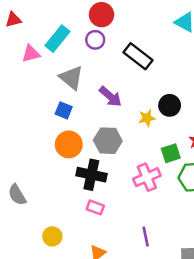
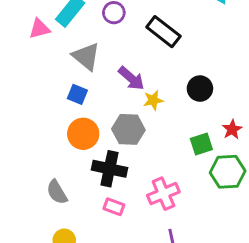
yellow star: (147, 118) -> (153, 100), moved
pink cross: (147, 177) -> (163, 194), moved
gray semicircle: (17, 195) -> (57, 192), moved

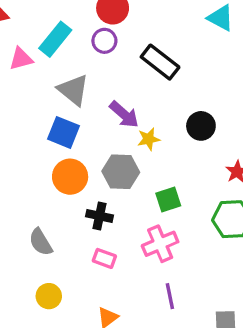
blue square: (77, 94) -> (64, 132), size x1.4
green square: (201, 144) -> (168, 200), moved
black cross: (109, 169) -> (100, 216), size x0.7

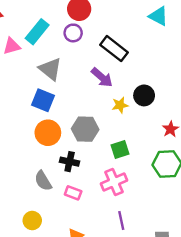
purple arrow: (124, 114) -> (102, 77), moved
yellow star: (149, 139) -> (120, 105), moved
gray semicircle: (41, 242) -> (43, 181), moved

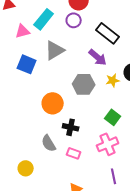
gray triangle: (50, 69) -> (55, 50), turned 50
blue square: (43, 100) -> (27, 64), moved
gray hexagon: (85, 129) -> (84, 84), moved
green square: (120, 150) -> (113, 117), turned -35
yellow circle: (32, 221) -> (26, 168), moved

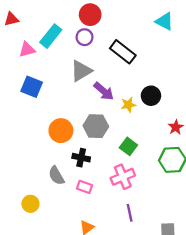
gray triangle: (55, 50) -> (81, 71), moved
purple arrow: (98, 57) -> (104, 91), moved
gray hexagon: (84, 84) -> (96, 126), moved

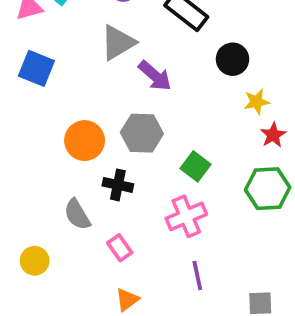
black circle: (151, 96) -> (232, 59), moved
yellow star: (128, 105) -> (257, 102), moved
pink rectangle: (85, 187) -> (120, 248), moved, turned 35

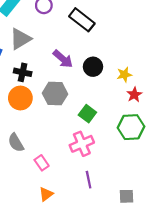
gray triangle: (118, 43) -> (20, 39), moved
black circle: (232, 59) -> (93, 67), moved
black cross: (118, 185) -> (23, 72), moved

